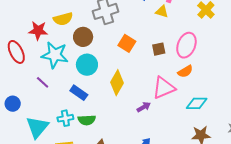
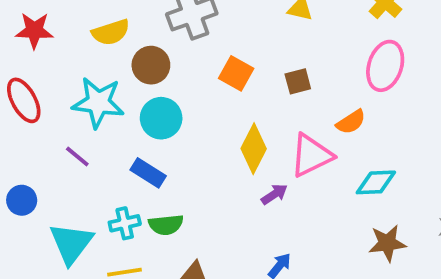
red star: (38, 31) -> (34, 30), moved
pink ellipse: (186, 45) -> (385, 66), moved
yellow diamond: (117, 83) -> (254, 149), moved

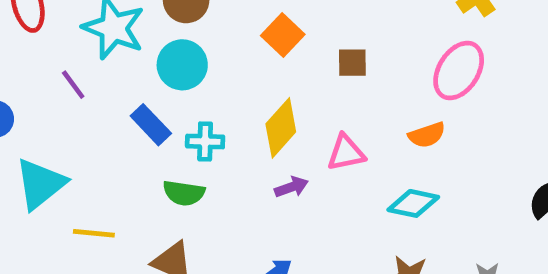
orange semicircle: (351, 122) -> (427, 135), moved
pink triangle: (311, 155) -> (346, 153), size x0.7
cyan cross: (125, 223) -> (205, 142), moved
green semicircle: (166, 225) -> (184, 193), moved

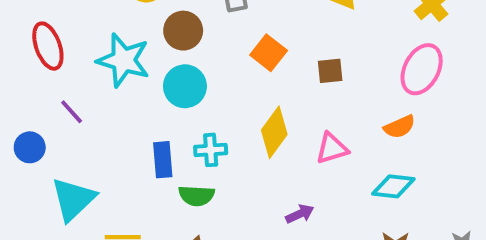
purple line: (73, 85) -> (72, 112), moved
blue rectangle: (151, 125) -> (163, 160), moved, turned 44
purple arrow: (291, 187) -> (300, 214), moved

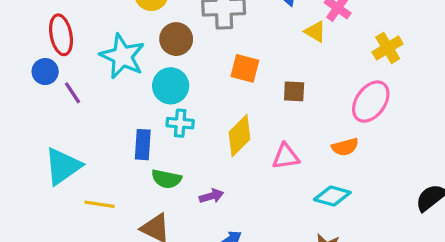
orange square: (269, 53) -> (245, 68), turned -32
blue circle: (30, 147) -> (45, 72), moved
cyan cross: (211, 150) -> (180, 123), moved
purple arrow: (300, 214) -> (211, 196), moved

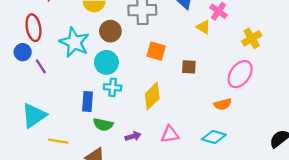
pink triangle: (286, 156) -> (170, 134), moved

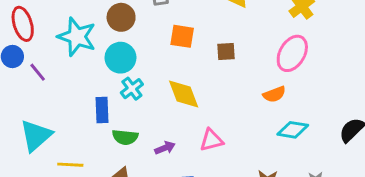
cyan cross: (113, 87) -> (132, 89), turned -36
yellow diamond: (152, 96) -> (184, 94), turned -60
cyan diamond: (214, 137) -> (293, 130), moved

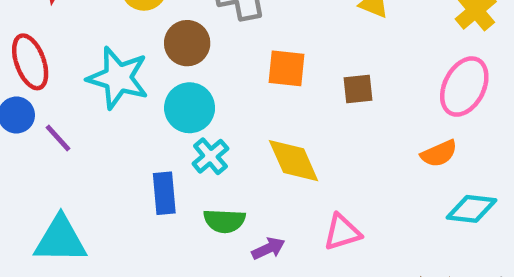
cyan triangle: (36, 136) -> (60, 240), turned 45
green semicircle: (125, 137) -> (224, 221), moved

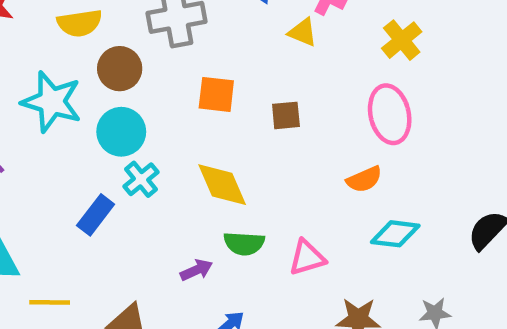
pink ellipse: (464, 87) -> (390, 114), turned -40
blue rectangle: (164, 193) -> (96, 215), turned 42
green semicircle: (224, 221) -> (244, 243), moved
pink triangle: (342, 232) -> (307, 258), moved

